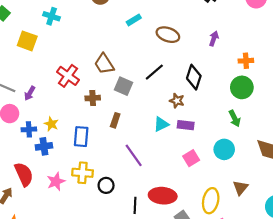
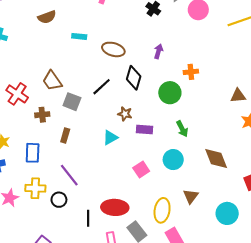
cyan rectangle: (134, 20) -> (79, 36), turned 40
black diamond: (194, 77) -> (134, 78), moved
green circle: (242, 87) -> (170, 93), moved
purple rectangle: (186, 125) -> (144, 130), moved
purple line: (134, 155) -> (69, 175), moved

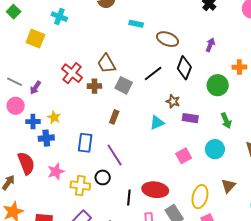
brown cross: (42, 115) -> (94, 86), moved
blue rectangle: (33, 153) -> (85, 143), moved
yellow cross: (35, 188) -> (80, 186), moved

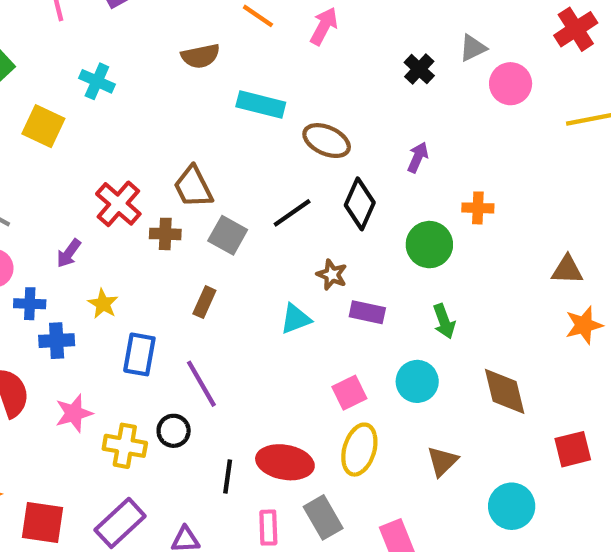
cyan rectangle: (136, 24) -> (261, 105), size x1.5
purple arrow: (35, 88) -> (69, 253), moved
yellow star: (54, 117) -> (103, 304), moved
yellow ellipse: (200, 197) -> (359, 450), moved

